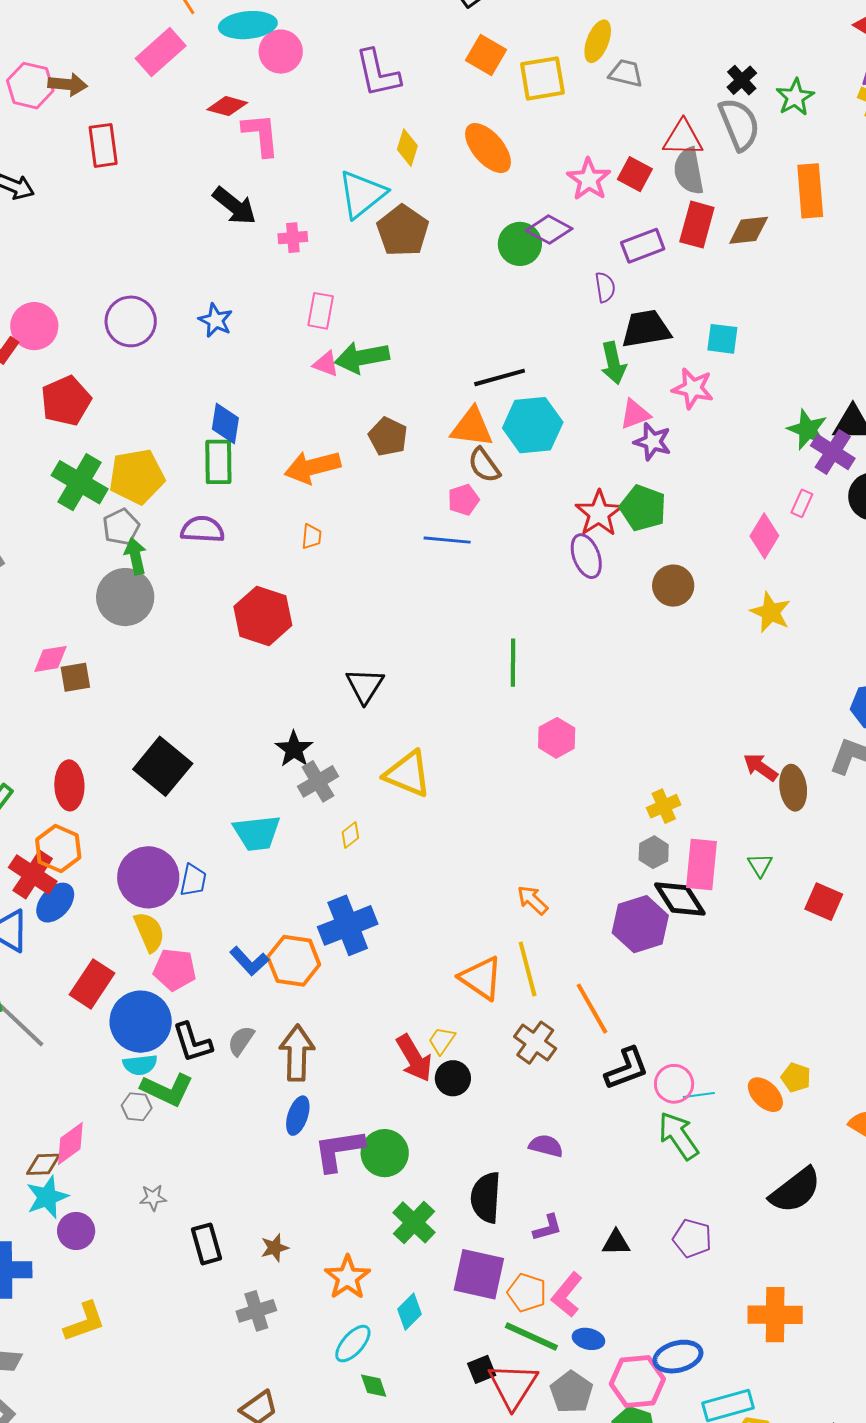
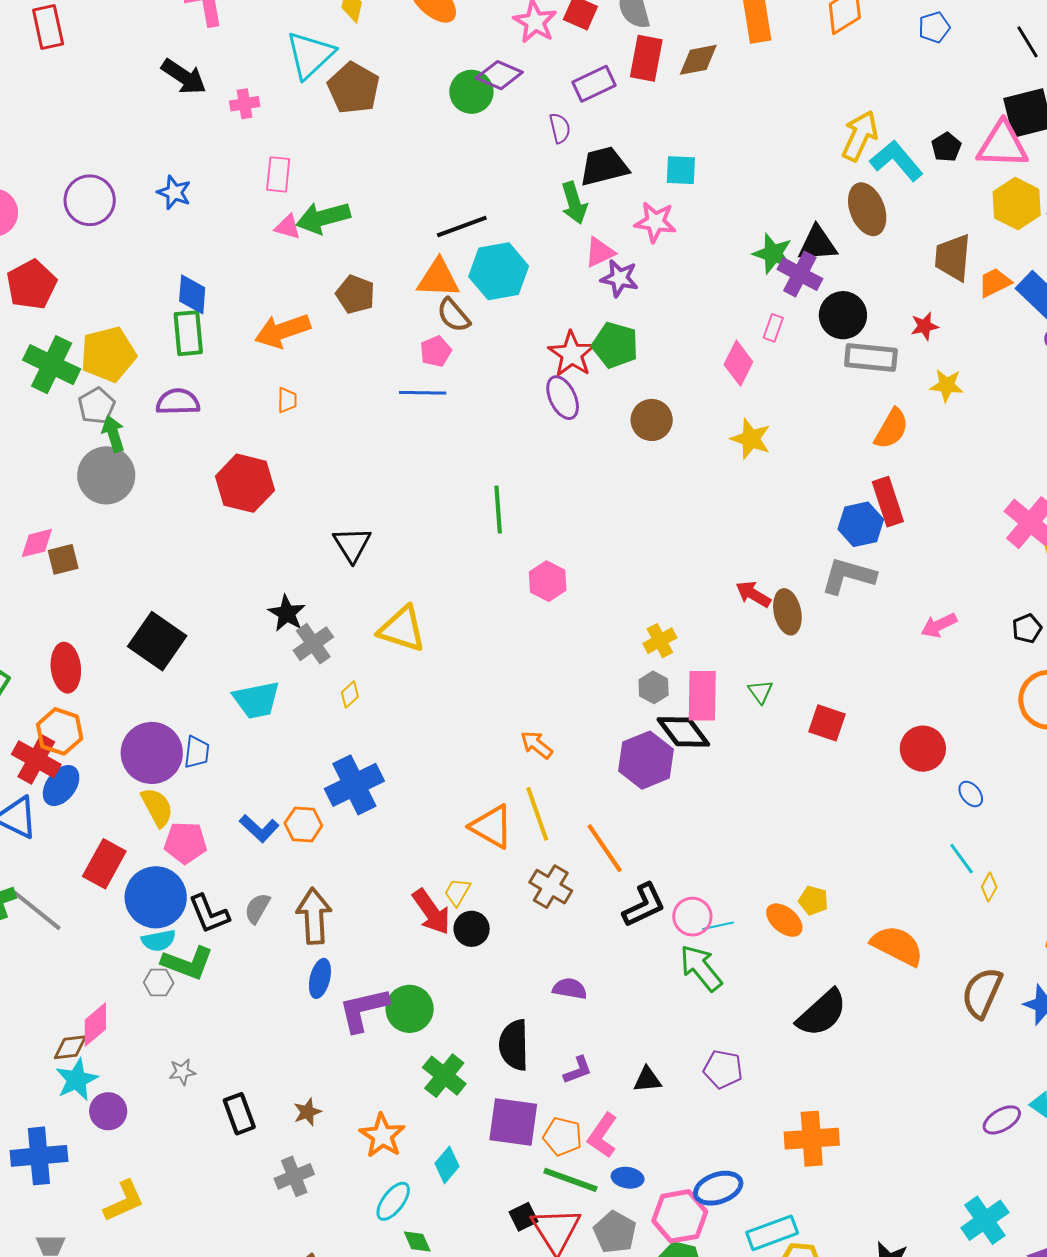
orange hexagon: (294, 961) -> (303, 824), size x0.7

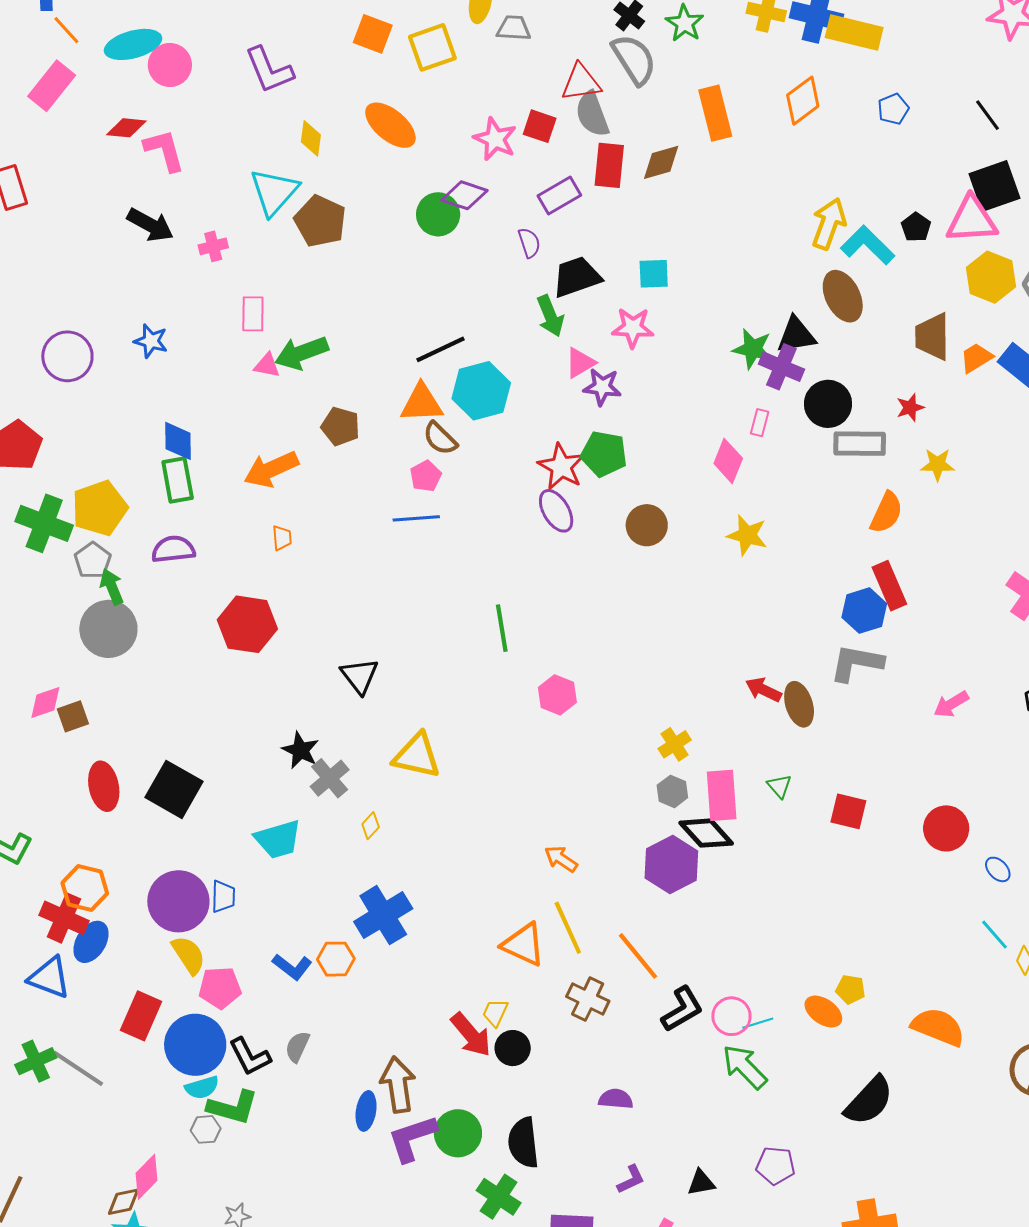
red ellipse: (66, 668) -> (104, 786), moved
brown arrow: (314, 916) -> (398, 1085), moved
black semicircle: (514, 1045) -> (523, 1143), moved

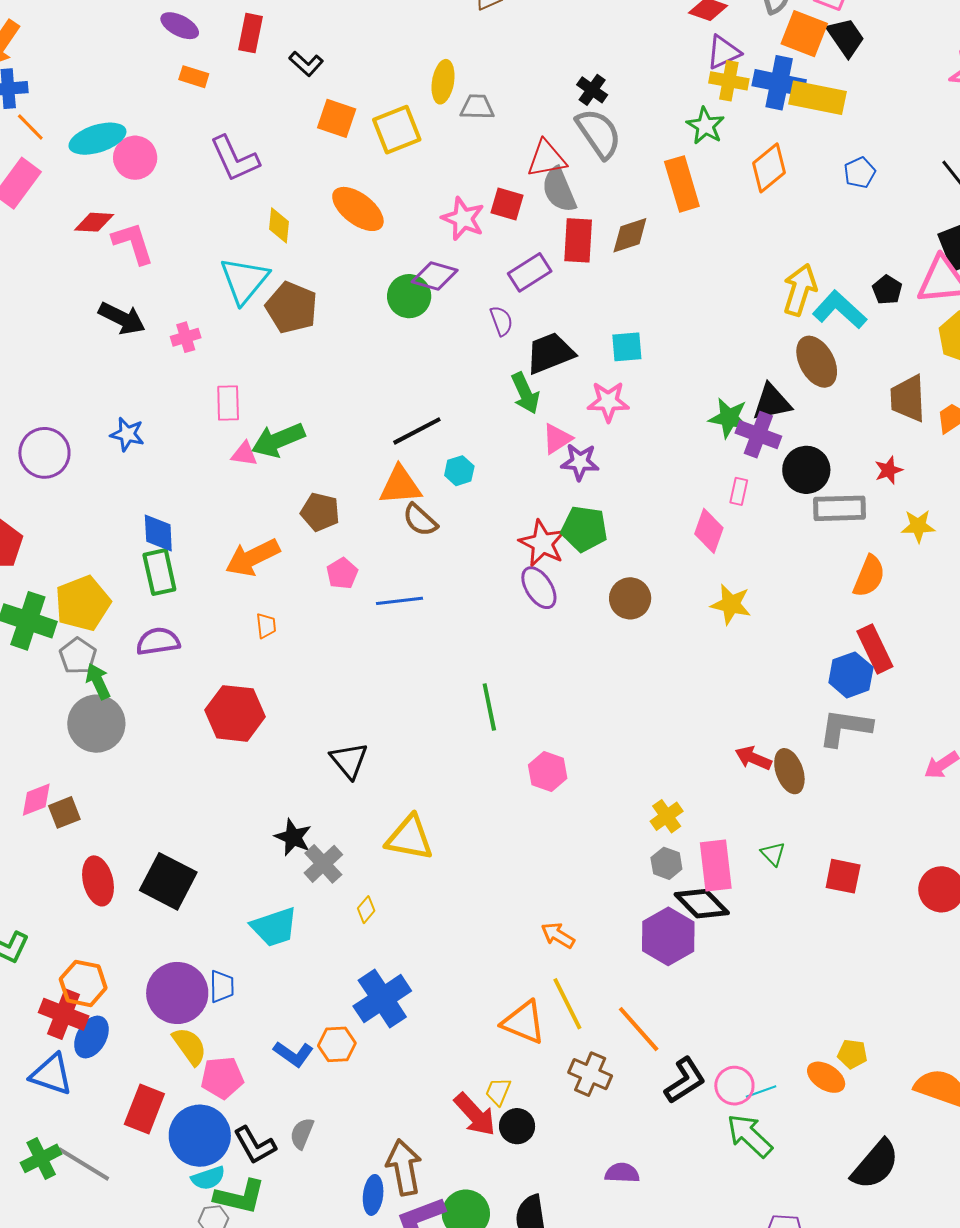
green star: (685, 23) -> (705, 126), moved
cyan hexagon: (481, 391) -> (459, 471), size x0.5
pink pentagon: (426, 476) -> (342, 573), moved

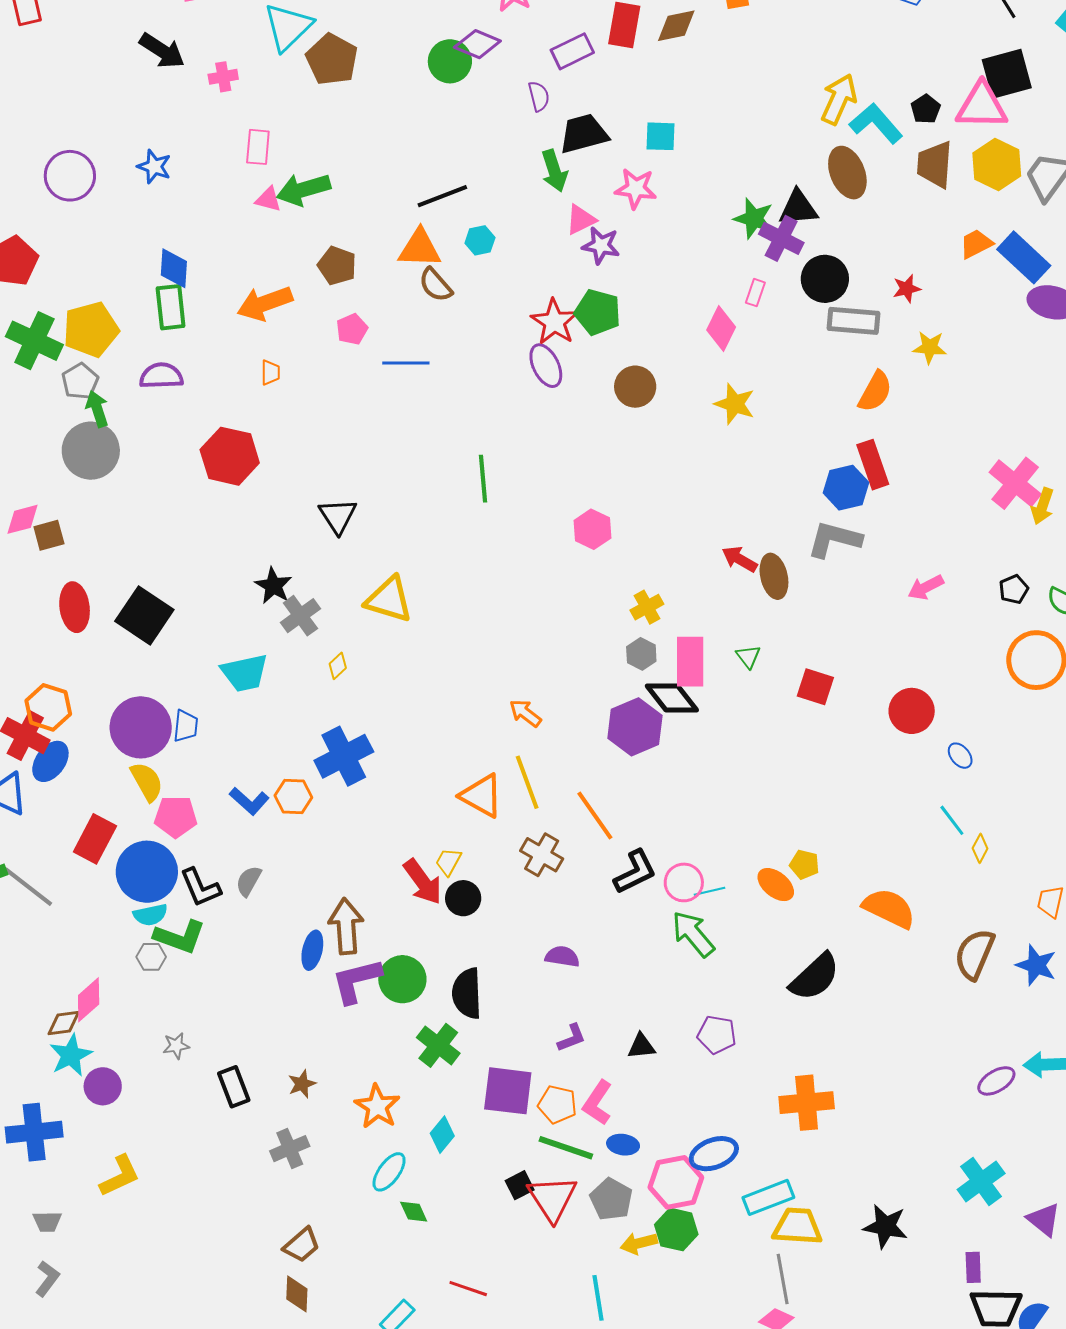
brown trapezoid: (908, 398) -> (935, 164), moved
pink hexagon: (548, 772) -> (592, 529), moved

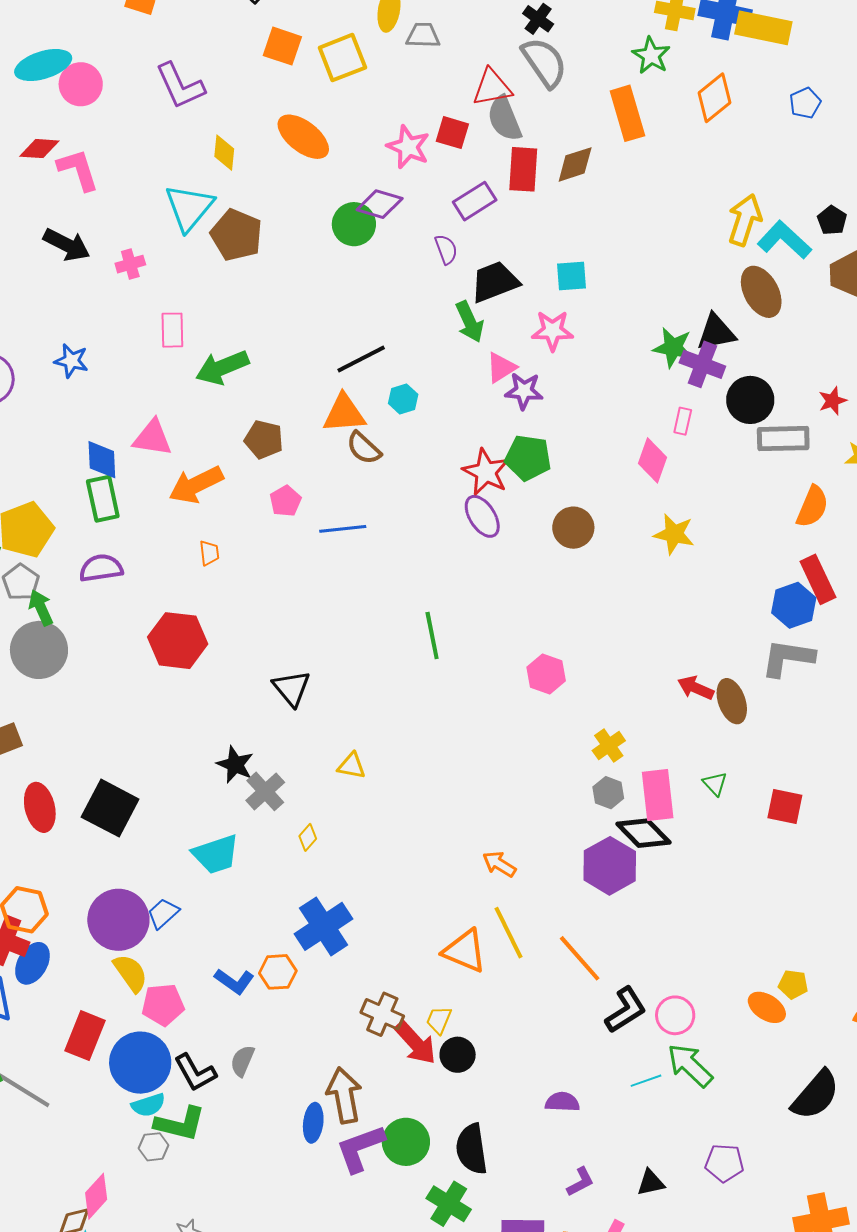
pink triangle: (268, 199) -> (152, 438), moved, size x1.5
yellow triangle: (389, 600) -> (352, 766), size x0.6
blue trapezoid: (186, 726) -> (163, 913), turned -132
brown cross: (542, 855) -> (382, 1014), moved
cyan line: (710, 891) -> (646, 1081), moved

